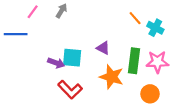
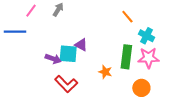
cyan cross: (155, 28) -> (146, 36), moved
purple triangle: (103, 48) -> (81, 45), moved
orange star: (112, 77) -> (105, 72), size x0.6

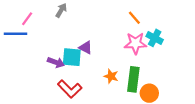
pink line: (31, 11) -> (27, 19), moved
green rectangle: (126, 57) -> (133, 79), moved
pink star: (148, 58) -> (135, 43), moved

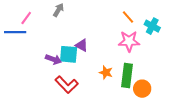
cyan cross: (155, 38) -> (152, 26), moved

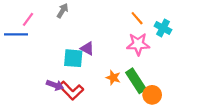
purple arrow: (53, 59) -> (55, 85), moved
green rectangle: (127, 75) -> (136, 81), turned -40

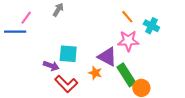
purple triangle: (87, 48) -> (107, 57), moved, size x1.5
orange star: (113, 78) -> (95, 73), moved
purple arrow: (55, 85) -> (51, 66), moved

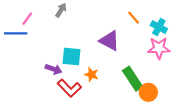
pink star: (128, 41) -> (159, 48), moved
purple triangle: (107, 57) -> (109, 41), moved
orange star: (95, 73) -> (91, 74), moved

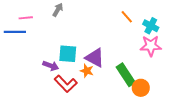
pink line: (27, 19) -> (26, 18), turned 48
purple triangle: (109, 41) -> (95, 58), moved

